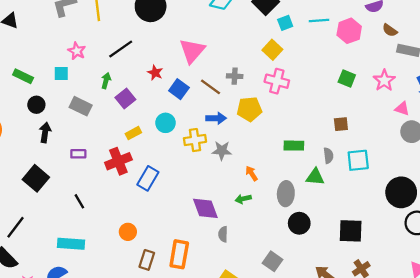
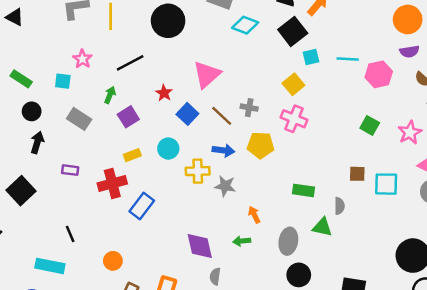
cyan square: (358, 160) -> (386, 184), moved
black line: (79, 201) -> (70, 234), moved

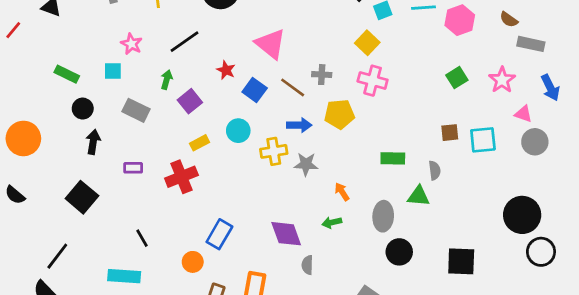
pink triangle: (207, 75) -> (271, 44), turned -32
green square: (370, 125) -> (457, 78), turned 36
blue rectangle: (142, 206) -> (219, 234), moved

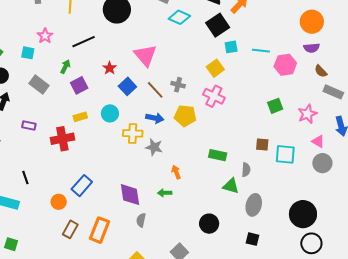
gray ellipse: (383, 216) -> (254, 205), moved
black square: (461, 261) -> (253, 239), size x0.6

